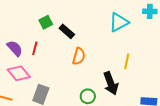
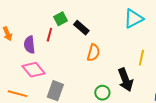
purple semicircle: (15, 48) -> (29, 45), turned -144
red line: (35, 48) -> (49, 35), moved

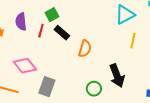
black rectangle: (81, 28) -> (62, 33), moved
purple semicircle: (29, 45) -> (21, 22), moved
yellow line: (141, 58) -> (133, 41), moved

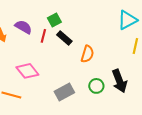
purple semicircle: (21, 22) -> (23, 27), turned 126
gray rectangle: (47, 87) -> (64, 92), moved, turned 42
green circle: (94, 89) -> (96, 86), moved

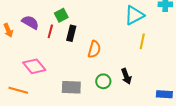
black rectangle: (64, 38) -> (71, 33), turned 63
black arrow: (119, 81) -> (126, 76), size x0.7
gray rectangle: (64, 92) -> (71, 87), turned 30

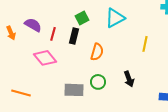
green square: (61, 15) -> (82, 18), moved
cyan triangle: (134, 15) -> (115, 18), moved
pink diamond: (34, 66) -> (45, 58), moved
green circle: (103, 81) -> (98, 82), moved

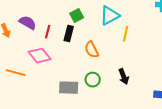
yellow line: (145, 44) -> (126, 34), moved
orange semicircle: (97, 52) -> (92, 50), turned 138
orange line: (21, 93) -> (16, 73), moved

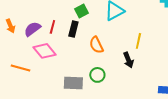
purple semicircle: (28, 23) -> (32, 29), moved, turned -66
yellow line: (126, 34) -> (138, 41), moved
black arrow: (124, 77) -> (128, 60), moved

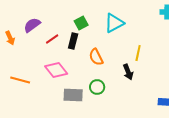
red line: (52, 27) -> (52, 39), turned 40
purple semicircle: (32, 29) -> (32, 25), moved
pink diamond: (44, 51) -> (56, 70), moved

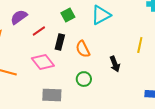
black rectangle: (73, 41) -> (60, 42), moved
yellow line: (138, 53) -> (140, 45), moved
gray rectangle: (73, 95) -> (52, 95), moved

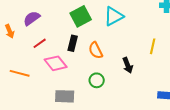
green square: (68, 15) -> (81, 16), size x1.5
red line: (39, 31) -> (40, 43), moved

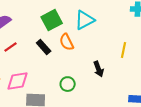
black rectangle: (73, 43) -> (44, 47), turned -56
orange semicircle: (96, 50) -> (67, 42), moved
pink diamond: (56, 63) -> (18, 81), moved, turned -60

